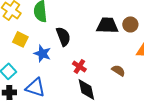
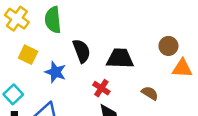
brown circle: (130, 24) -> (168, 46), moved
black trapezoid: (107, 25) -> (120, 58), moved

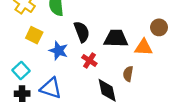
orange triangle: (182, 68) -> (144, 47), moved
red cross: (101, 88) -> (89, 61), moved
brown semicircle: (150, 93) -> (128, 74), moved, turned -112

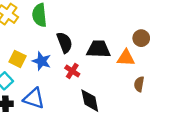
yellow square: (34, 35) -> (18, 59), moved
brown semicircle: (128, 74) -> (139, 84), moved

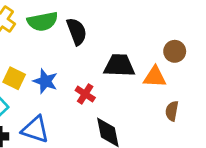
green semicircle: (39, 15) -> (43, 21), turned -95
black semicircle: (65, 43) -> (77, 31), moved

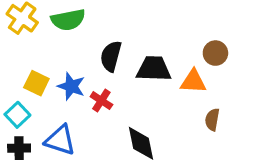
black semicircle: (77, 31) -> (111, 56), moved, turned -144
red cross: (85, 94) -> (101, 101), moved

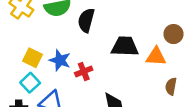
black semicircle: (111, 56) -> (86, 20), moved
red cross: (101, 101) -> (84, 71), turned 35
cyan square: (17, 115) -> (30, 83), moved

